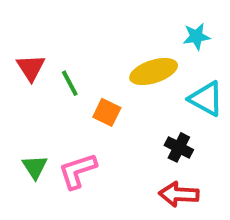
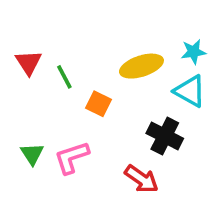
cyan star: (196, 36) -> (193, 52), moved
black cross: (179, 147) -> (165, 136), size x1.4
red arrow: (179, 194) -> (141, 179), moved, turned -148

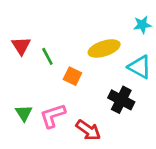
cyan star: (193, 52) -> (142, 25), moved
red arrow: (141, 179) -> (88, 130), moved

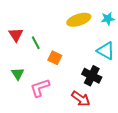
yellow ellipse: (104, 48) -> (79, 20), moved
green triangle: (24, 113) -> (18, 74), moved
red arrow: (88, 130) -> (81, 99), moved

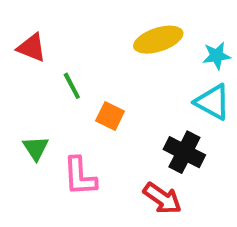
cyan star: (108, 19) -> (217, 56), moved
red triangle: (16, 35) -> (32, 48), moved, turned -35
pink L-shape: (40, 88) -> (80, 176), turned -75

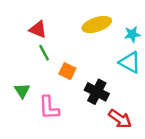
red triangle: (32, 48) -> (38, 29), moved
black cross: (184, 152) -> (97, 92), moved
red arrow: (162, 198) -> (120, 119), moved

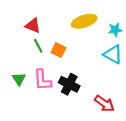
orange square: (67, 71) -> (58, 50), moved
black cross: (97, 92) -> (69, 84), moved
pink L-shape: (49, 108) -> (42, 80), moved

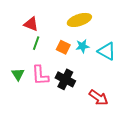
cyan star: (115, 30) -> (82, 46), moved
green line: (38, 46) -> (36, 43), turned 48
orange square: (58, 50) -> (63, 47), moved

